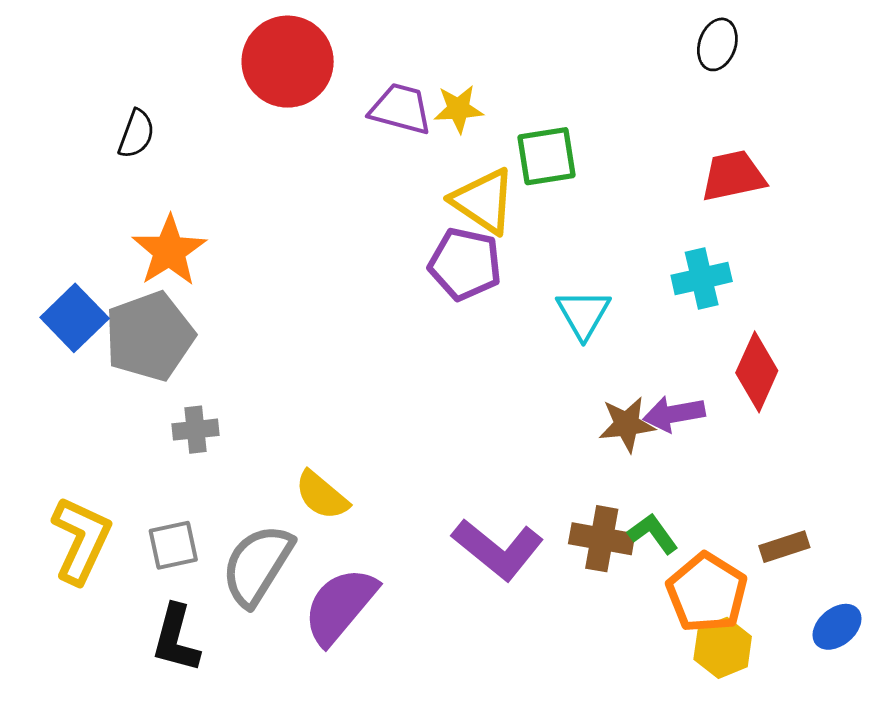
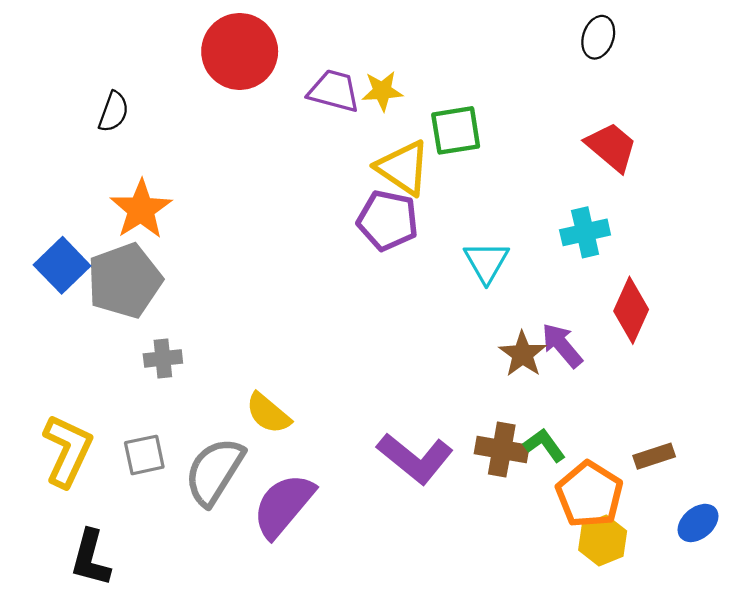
red trapezoid: (733, 176) -> (611, 147), turned 52
purple arrow: (674, 414) -> (562, 345), turned 60
brown star: (627, 424) -> (523, 354), turned -30
black L-shape: (176, 639) -> (91, 558), moved

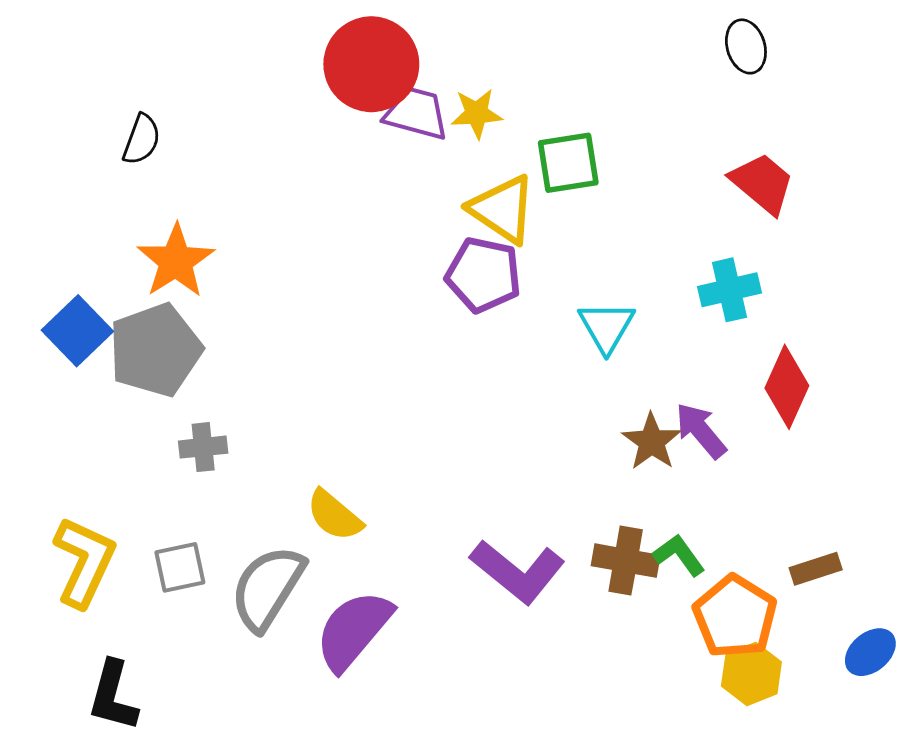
black ellipse: (598, 37) -> (746, 46), turned -36
red circle: (240, 51) -> (371, 64), moved

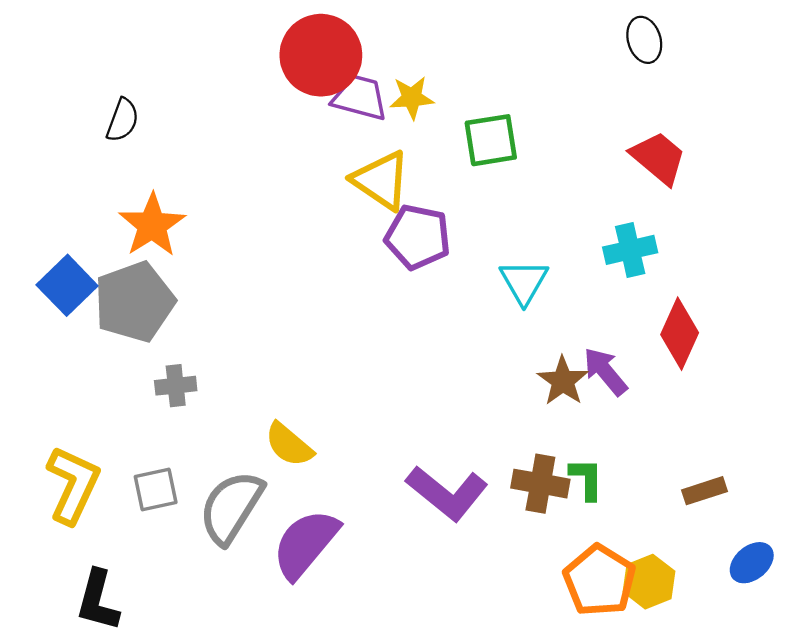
yellow triangle: (503, 209) -> (381, 180), moved
green L-shape: (679, 555) -> (586, 479), turned 36
orange pentagon: (735, 617) -> (599, 580), moved

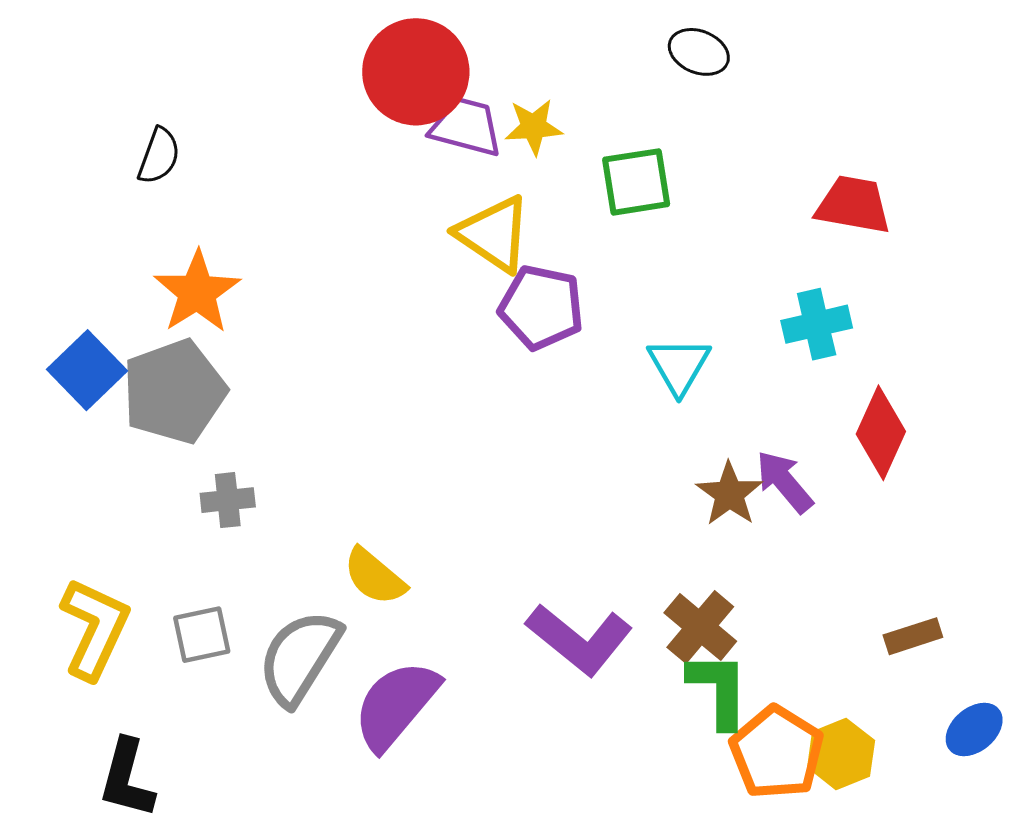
black ellipse: (644, 40) -> (699, 52), moved, turned -51
red trapezoid: (658, 158) -> (853, 205), turned -30
green L-shape: (586, 479) -> (719, 690), moved, size x1.4
brown cross: (540, 484) -> (700, 627), turned 30

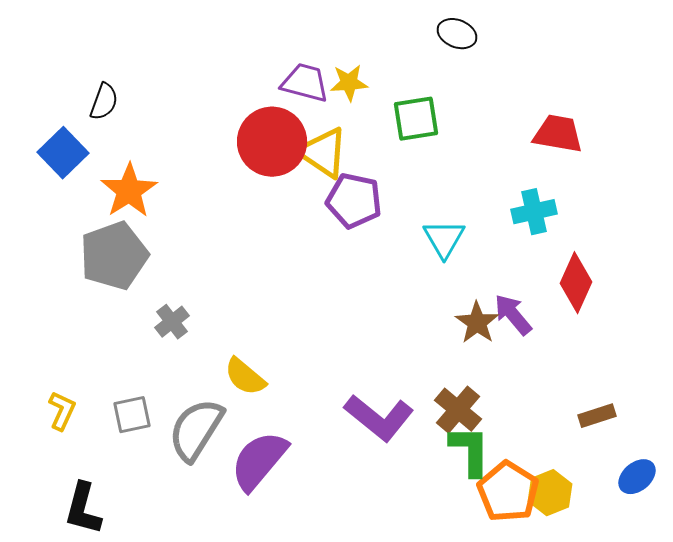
red circle: (416, 72) -> (272, 142), moved
blue square: (87, 370) -> (63, 153), moved
gray cross: (228, 500) -> (172, 322), moved, turned -32
yellow L-shape: (95, 629) -> (62, 411), size x0.6

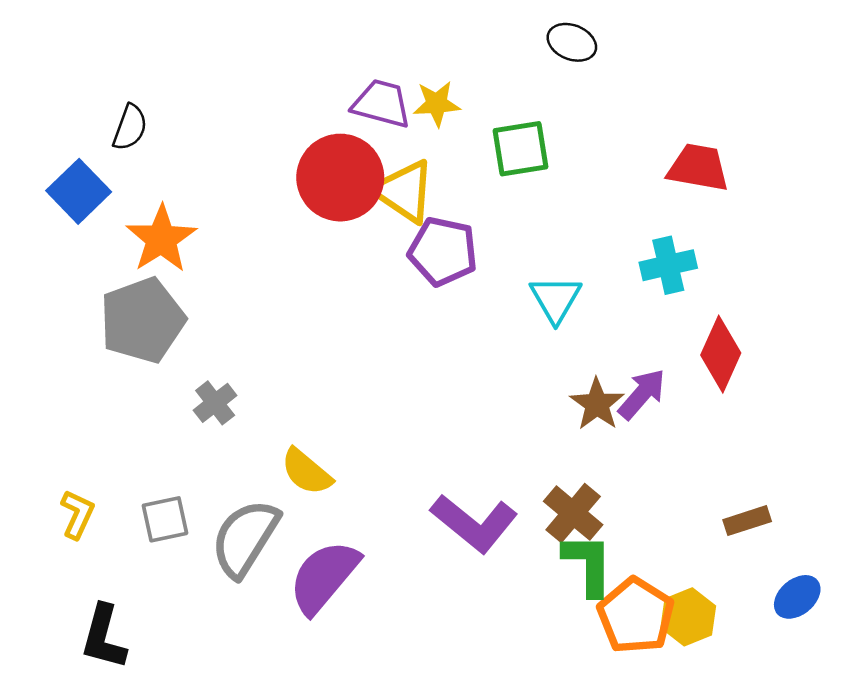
purple arrow: (513, 315) -> (642, 394), turned 81

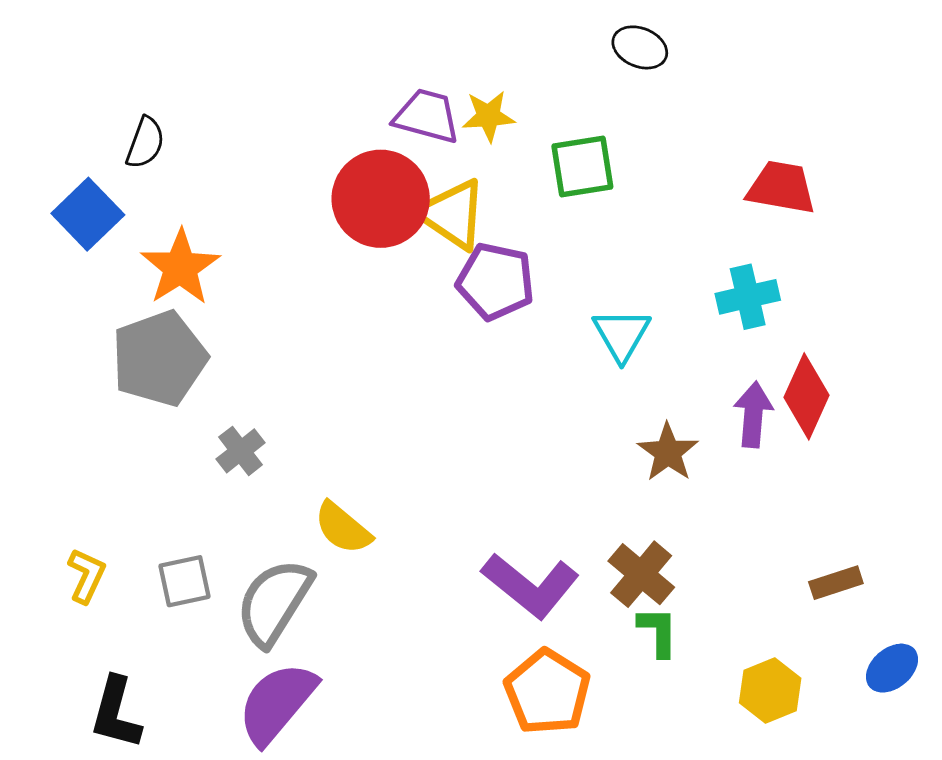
purple arrow: (642, 394) -> (753, 414), moved, turned -36
green L-shape: (588, 564) -> (658, 632), size x0.7
purple semicircle: (324, 577) -> (277, 703), moved
orange pentagon: (636, 616) -> (547, 692), moved

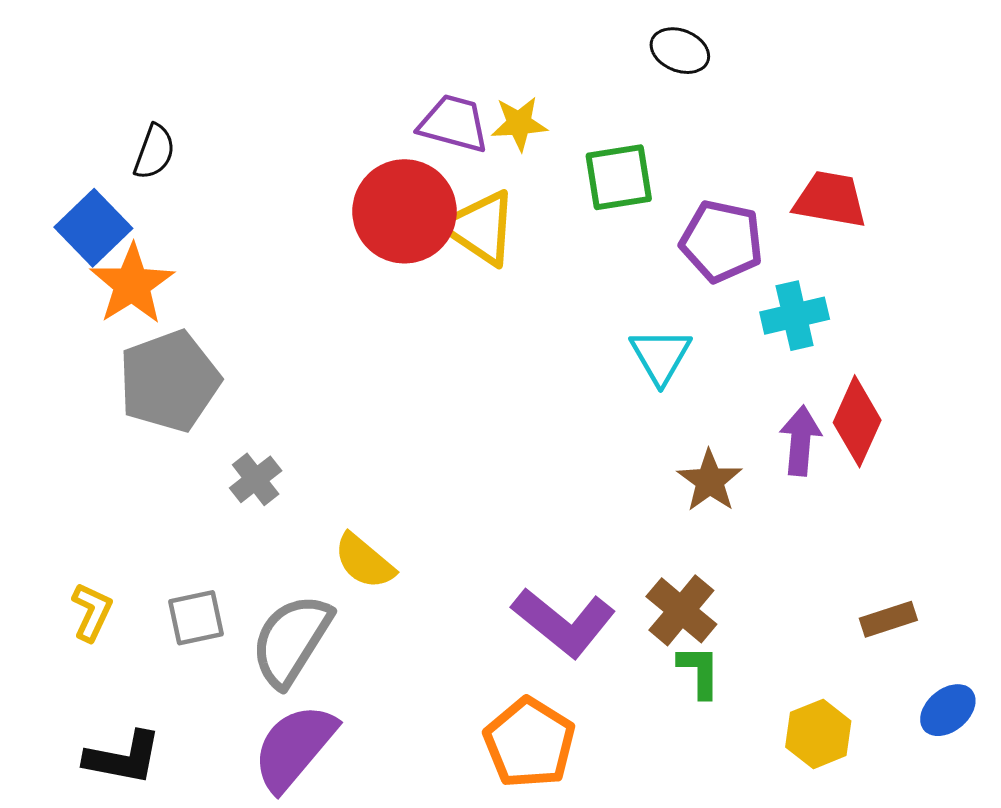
orange star: (180, 267) -> (132, 284), moved
purple pentagon: (496, 281) -> (722, 241), moved
orange pentagon: (547, 692) -> (530, 743), moved
black L-shape: (116, 713) -> (123, 758), turned -94

